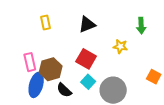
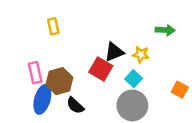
black triangle: (87, 25) -> (114, 52), moved
green arrow: (141, 26) -> (165, 30), turned -84
cyan square: (88, 82) -> (134, 79), moved

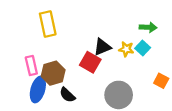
yellow rectangle: (53, 26) -> (48, 24), size x1.6
cyan square: (134, 79) -> (143, 48), moved

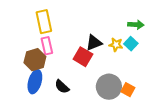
pink rectangle: (31, 65) -> (47, 46), moved
brown hexagon: (53, 73) -> (35, 60), moved
orange square: (161, 81) -> (128, 90), moved

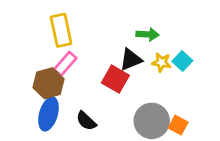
green arrow: (136, 25) -> (147, 34), moved
pink rectangle: (47, 46) -> (65, 64), turned 54

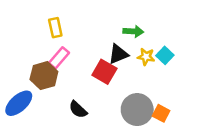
yellow rectangle: (61, 30) -> (55, 28), size x0.7
blue ellipse: (48, 114) -> (19, 103), moved, turned 32

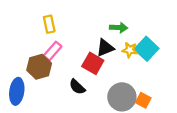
cyan square: (165, 55) -> (147, 49), size x1.5
blue ellipse: (19, 103) -> (17, 91), turned -40
black semicircle: (78, 110) -> (77, 87), moved

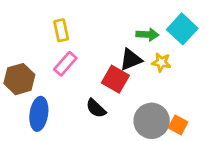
cyan square: (147, 49) -> (182, 29), moved
brown hexagon: (39, 67) -> (19, 79), moved
blue ellipse: (17, 91) -> (39, 114), moved

